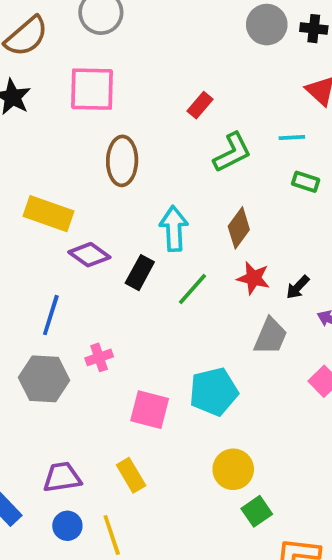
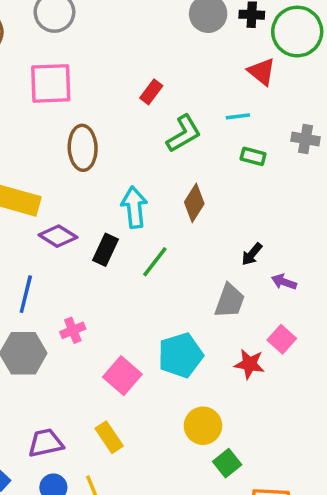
red star: (253, 278) -> (249, 364), moved
pink square: (150, 410) -> (122, 376), turned 30

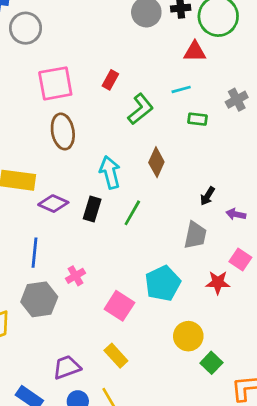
red triangle: (262, 72) -> (195, 52), turned -30
pink square: (51, 83) -> (55, 83), moved
gray cross: (306, 139) -> (237, 100), turned -30

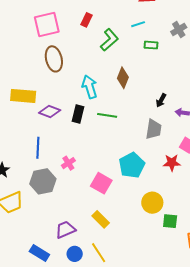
green line: (132, 213) -> (107, 115), turned 72
green square: (211, 363) -> (170, 221), turned -35

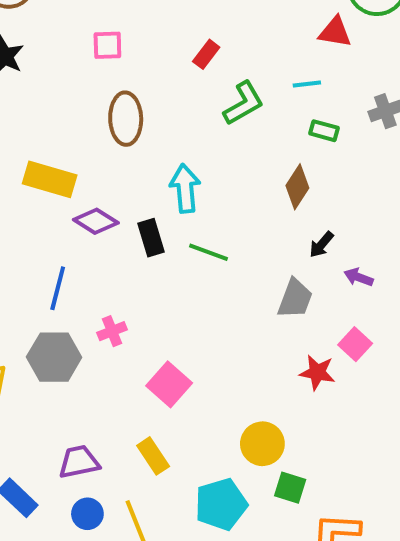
pink square: (47, 24) -> (107, 45), moved, size x0.6
brown diamond: (123, 78) -> (297, 187), moved
black rectangle: (78, 114) -> (151, 238), turned -42
cyan pentagon: (132, 165) -> (221, 504), moved

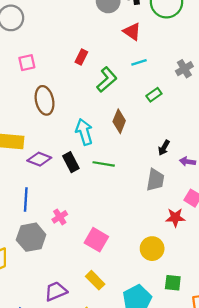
red triangle: (335, 32) -> (132, 32), moved, turned 36
green rectangle: (324, 131) -> (154, 95), moved, turned -40
brown diamond: (297, 187) -> (119, 121), moved
yellow circle: (262, 444) -> (152, 249), moved

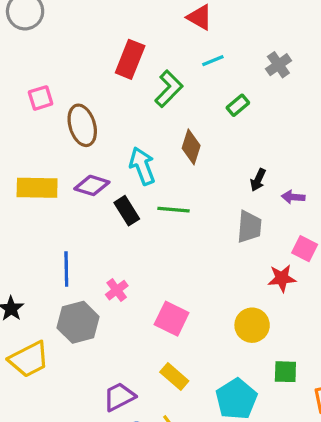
red rectangle: (81, 57) -> (130, 59), size x1.6
pink square: (27, 63) -> (41, 98), moved
purple diamond: (39, 159) -> (92, 185), moved

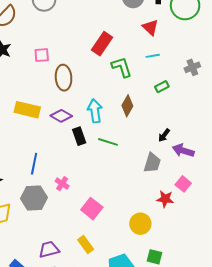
green L-shape: (169, 89) -> (122, 67), turned -75
purple arrow: (293, 197) -> (183, 151), size x1.5
pink cross: (117, 290) -> (62, 184), turned -32

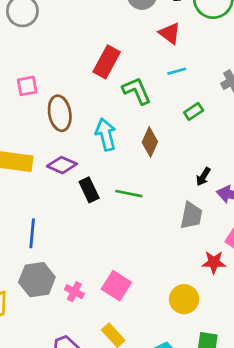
cyan arrow: (95, 111) -> (106, 134), moved
pink cross: (62, 184) -> (74, 292), moved

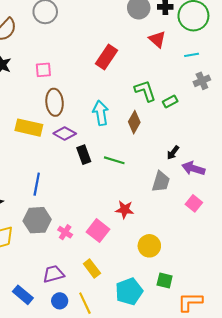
cyan line: (177, 71) -> (192, 55), moved
green L-shape: (137, 91) -> (145, 91), moved
brown ellipse: (60, 113) -> (55, 102), moved
red star: (214, 262) -> (125, 210), moved

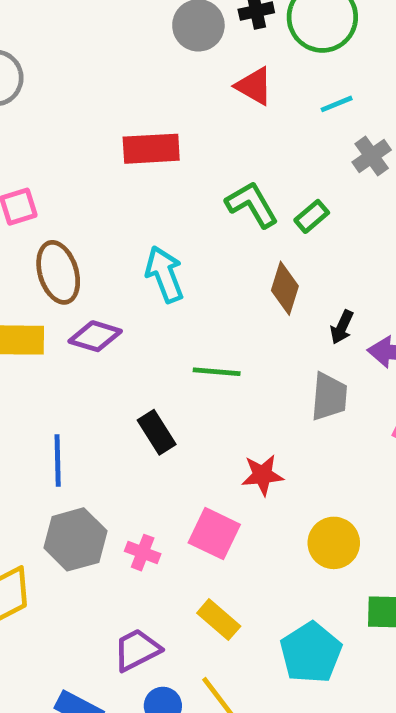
red rectangle: (107, 57) -> (151, 149), turned 65
brown diamond: (134, 122) -> (285, 288), moved
black rectangle: (84, 155) -> (157, 432), moved

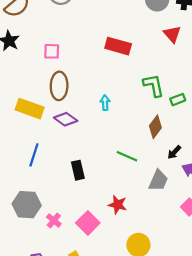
cyan arrow: (165, 274) -> (105, 103), size x0.6
green line: (217, 372) -> (127, 156), moved
blue line: (58, 460) -> (34, 155), moved

